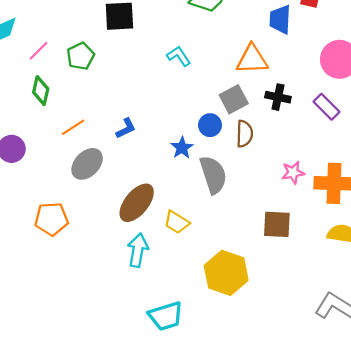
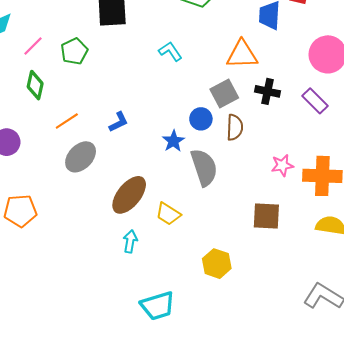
orange pentagon: (51, 219) -> (20, 211), moved
cyan arrow: (138, 250) -> (130, 241), size x0.7
yellow hexagon: (226, 273) -> (217, 264), size x0.7

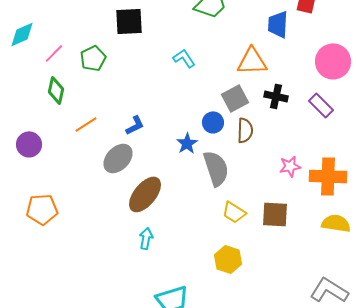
gray ellipse: (81, 157) -> (118, 158), moved
yellow trapezoid: (168, 214) -> (234, 212), moved

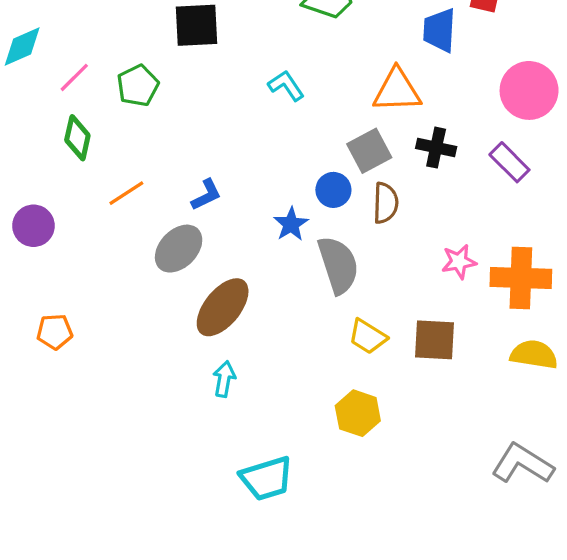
orange pentagon: (42, 209) -> (55, 332), size x0.7

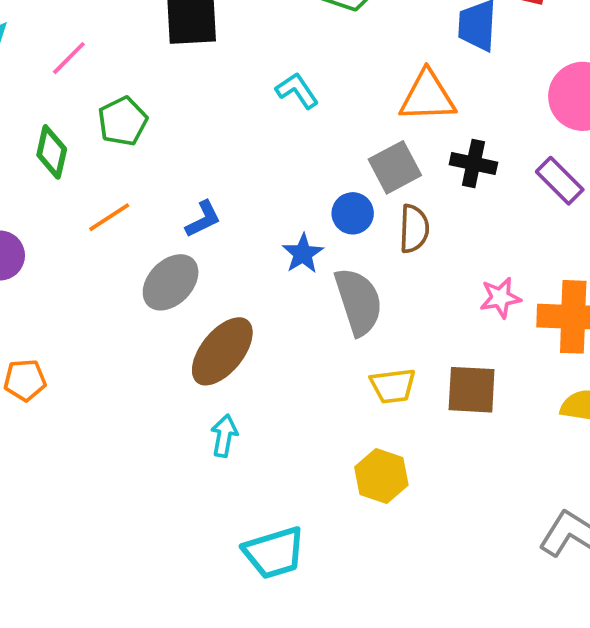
pink line: (74, 77) -> (69, 58), moved
green pentagon: (138, 86) -> (123, 121), moved
yellow trapezoid: (368, 337) -> (393, 386), turned -39

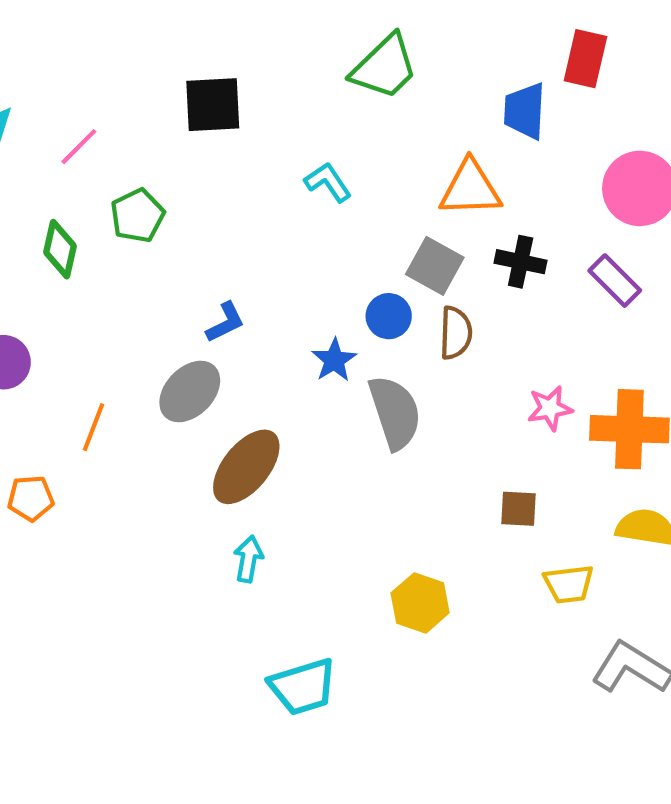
gray square: (395, 167) -> (435, 266), turned -33
orange line: (109, 217) -> (93, 427), moved, turned -36
yellow trapezoid: (393, 386) -> (569, 584), moved
brown square: (472, 390) -> (518, 509), size x0.7

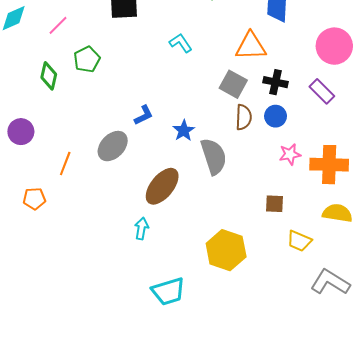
blue circle: (389, 316) -> (276, 116), moved
blue L-shape: (225, 322) -> (144, 115), moved
brown ellipse: (246, 467) -> (162, 186), moved
yellow trapezoid: (569, 584) -> (299, 241), turned 30
yellow hexagon: (420, 603) -> (226, 250), size x1.4

